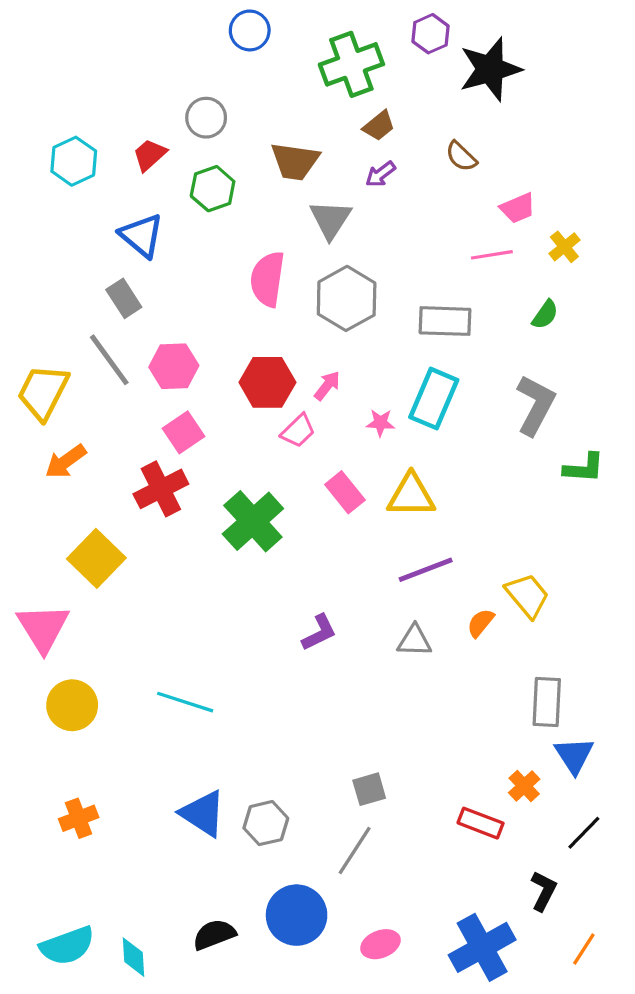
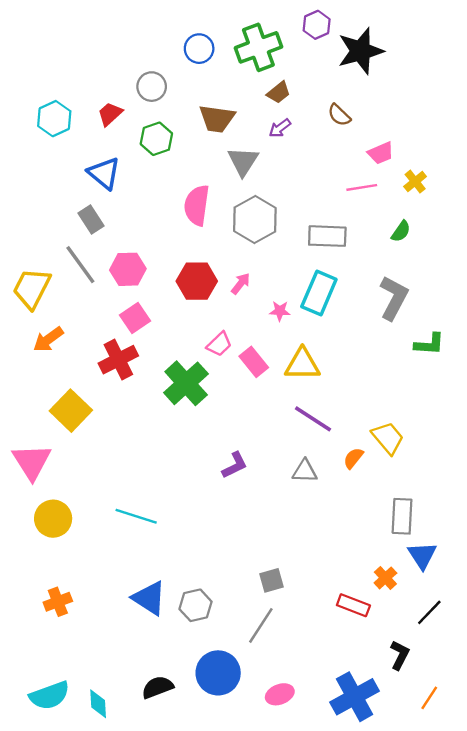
blue circle: (250, 30) -> (199, 49), moved
pink trapezoid: (298, 431) -> (219, 344), moved
purple line: (426, 570) -> (313, 419), turned 54

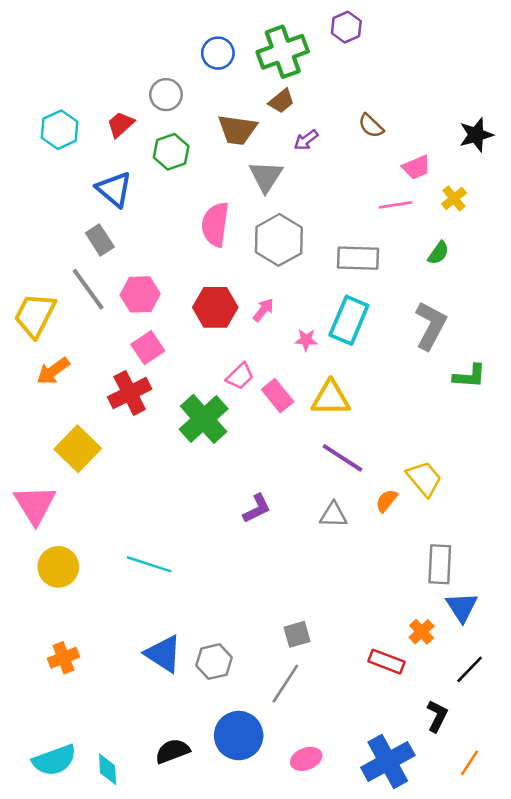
black star: (361, 51) -> (476, 135), moved, size x0.7
brown trapezoid: (279, 92) -> (281, 101), moved

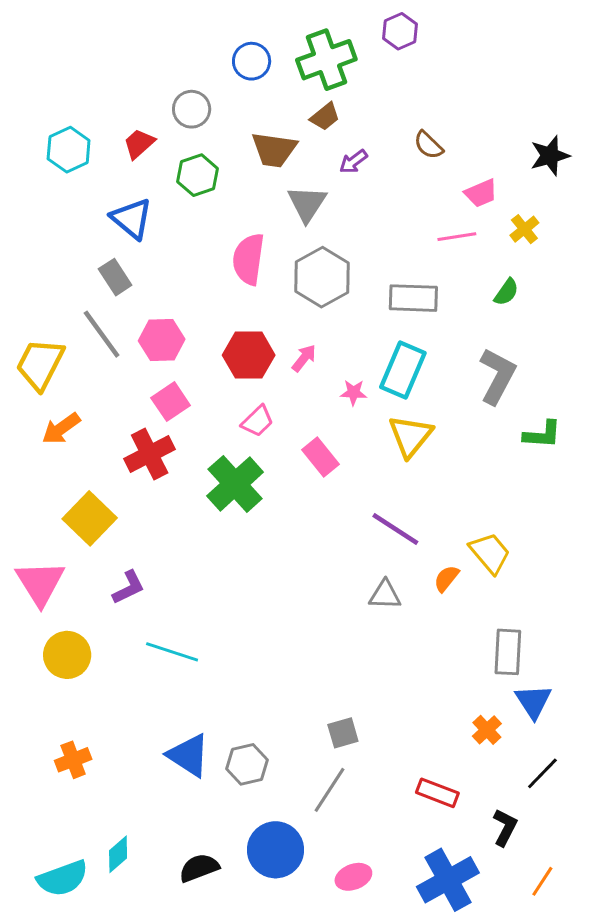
pink trapezoid: (240, 376) -> (258, 421), moved
yellow triangle: (331, 398) -> (410, 436), moved, turned -51
purple L-shape: (257, 508) -> (129, 587), moved
red rectangle: (387, 662) -> (437, 793), moved
cyan diamond: (108, 769) -> (118, 854), moved, turned 52

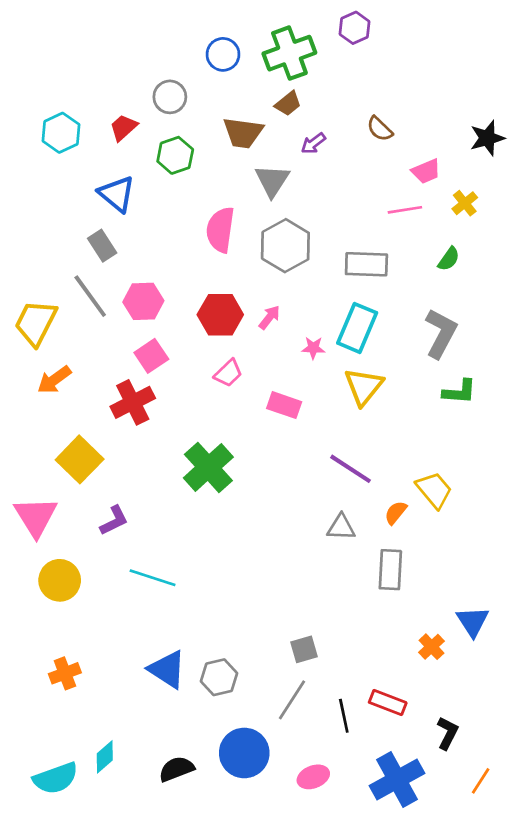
green L-shape: (542, 435) -> (459, 392), moved
pink rectangle: (320, 457) -> (284, 405), turned -32
green cross: (235, 484) -> (208, 467), moved
gray rectangle: (508, 652) -> (390, 570), moved
black line: (542, 773) -> (344, 716), moved, turned -56

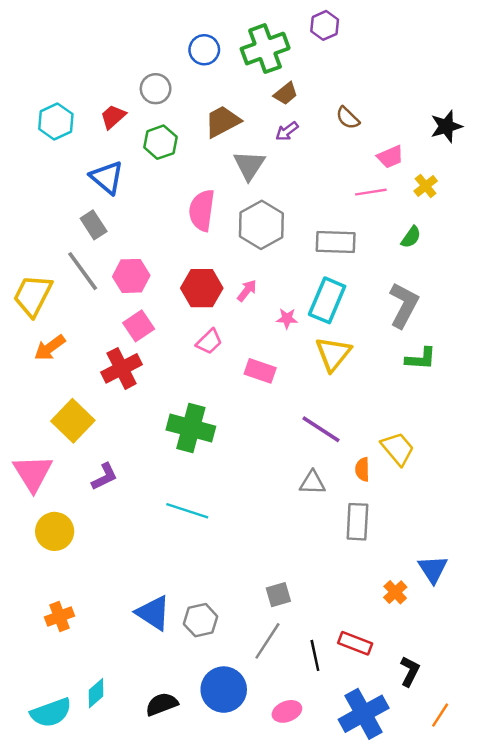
brown trapezoid: (288, 104) -> (286, 94), moved
brown trapezoid: (243, 133) -> (222, 122), turned 144
green cross: (208, 467) -> (191, 428), turned -33
orange semicircle: (396, 513) -> (362, 469), turned -40
cyan line: (153, 578) -> (187, 511), moved

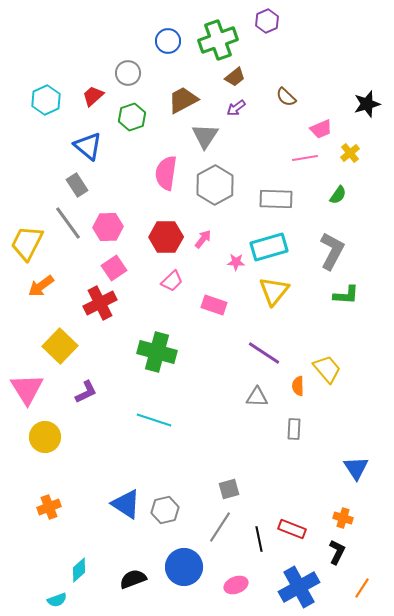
cyan rectangle: (327, 300) -> (269, 247), turned 51
gray rectangle: (357, 522) -> (294, 429), size x0.7
orange cross: (395, 592) -> (343, 518), moved, turned -30
cyan semicircle: (51, 713) -> (57, 600), moved, size x0.6

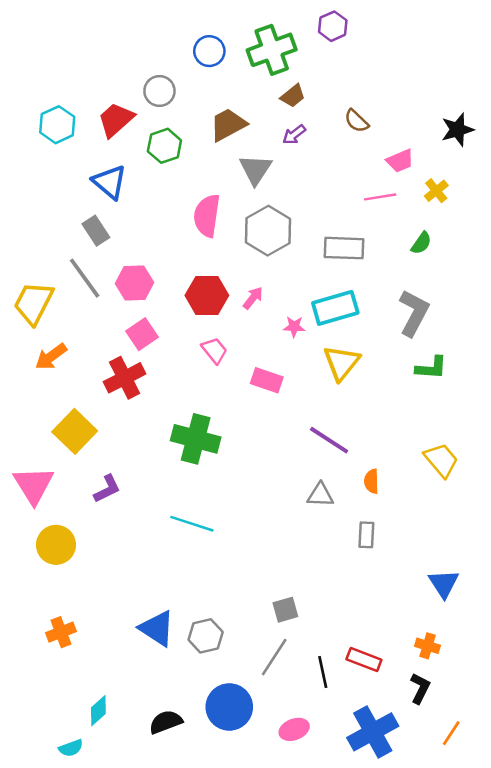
red trapezoid: (93, 96) -> (116, 120), size x1.4
pink trapezoid: (172, 281) -> (214, 350), turned -85
yellow trapezoid: (327, 369) -> (441, 460), moved

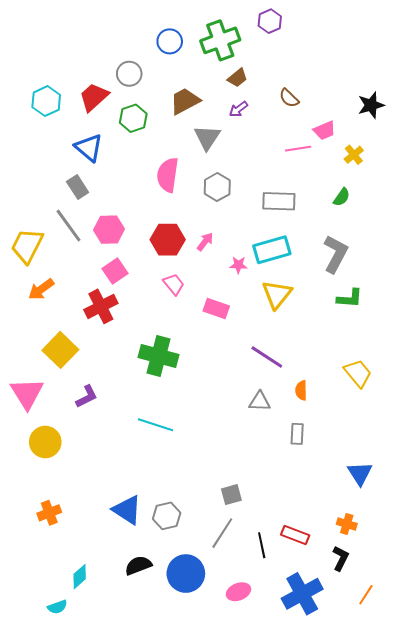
pink line: (380, 197) -> (298, 149), moved
gray hexagon: (268, 231) -> (217, 187), size x0.7
black semicircle: (166, 722) -> (138, 565), moved

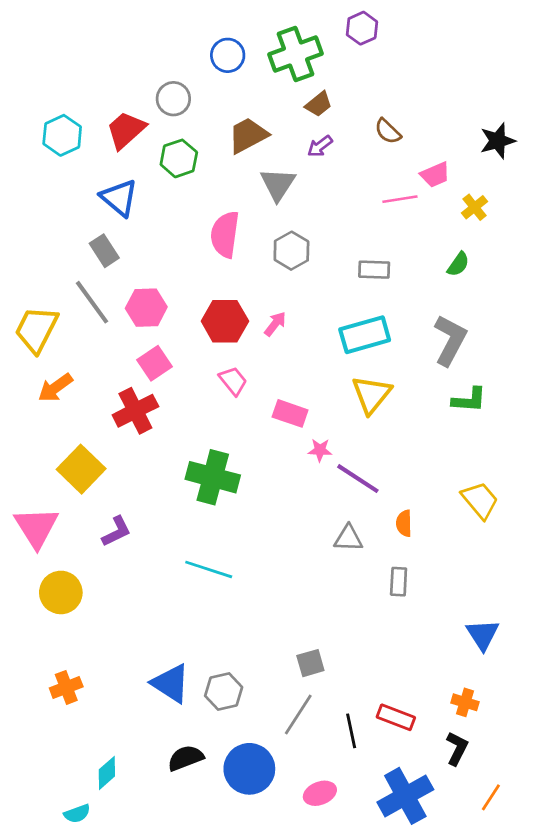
gray rectangle: (279, 201) -> (374, 270), size x0.7
pink star: (238, 265) -> (320, 450), moved

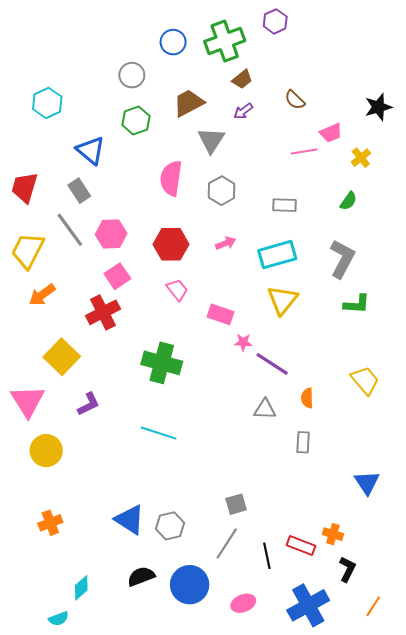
red trapezoid: (126, 130) -> (25, 188), moved, turned -32
pink arrow: (275, 324) -> (226, 243), moved, turned 30
orange cross: (465, 702) -> (333, 534), moved

